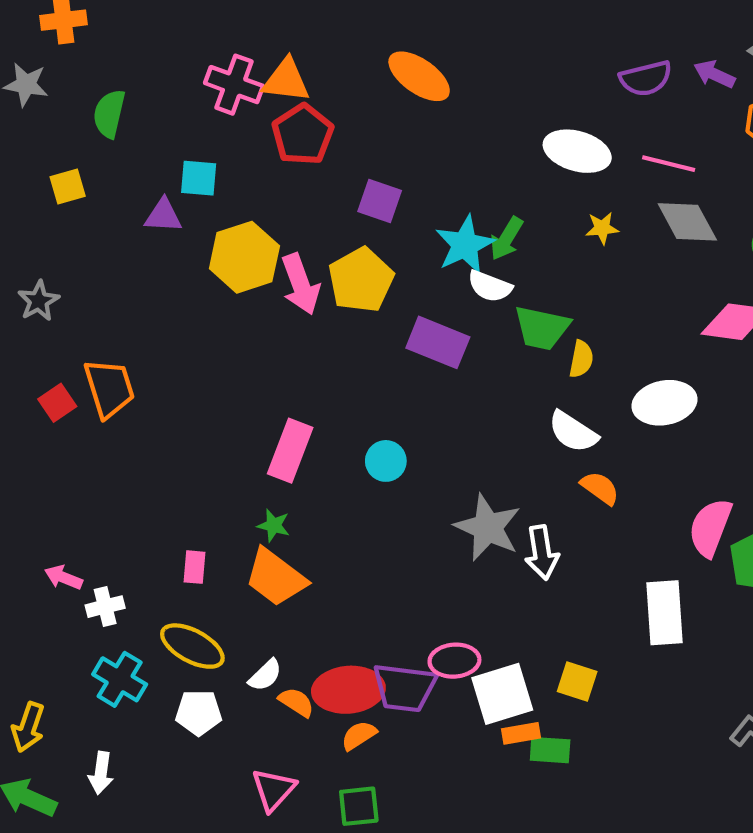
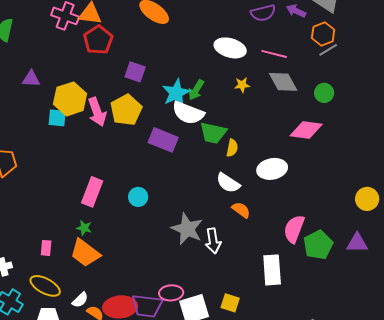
cyan square: (199, 178) -> (57, 118), moved
white semicircle: (490, 286) -> (188, 113), size x1.5

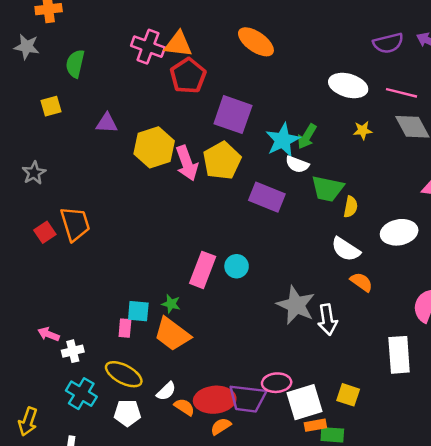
purple square: (135, 72) -> (233, 115), size x1.5
white semicircle: (188, 113) -> (297, 164), size x0.6
cyan square: (57, 118) -> (138, 311), moved
pink rectangle: (92, 192) -> (203, 270), moved

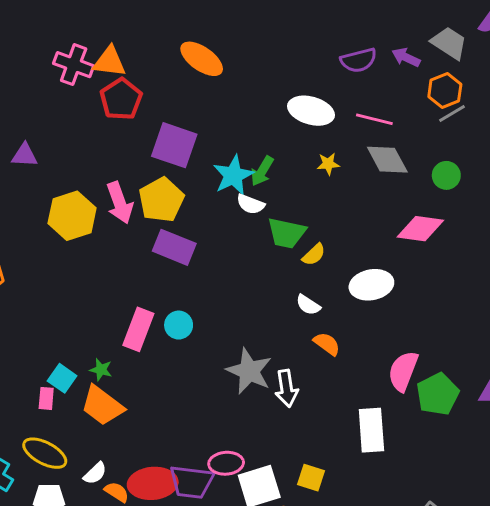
yellow hexagon: (154, 147) -> (72, 216), moved
purple rectangle: (267, 197) -> (174, 247), moved
yellow semicircle: (351, 207) -> (314, 255), turned 35
white semicircle: (346, 249) -> (308, 305), size x0.7
cyan square: (138, 311) -> (62, 378), turned 30

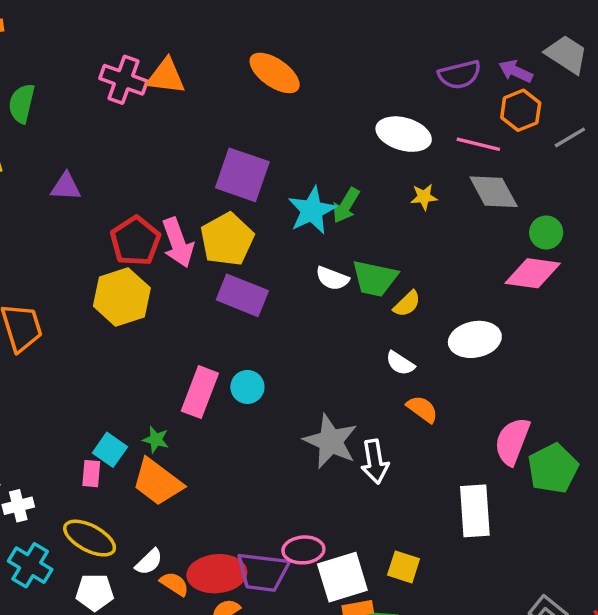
orange hexagon: (445, 90) -> (521, 110), moved
red pentagon: (121, 99) -> (135, 241), moved
green circle: (446, 175) -> (546, 233), moved
white semicircle: (251, 204) -> (332, 278), moved
yellow hexagon: (72, 216) -> (122, 297), moved

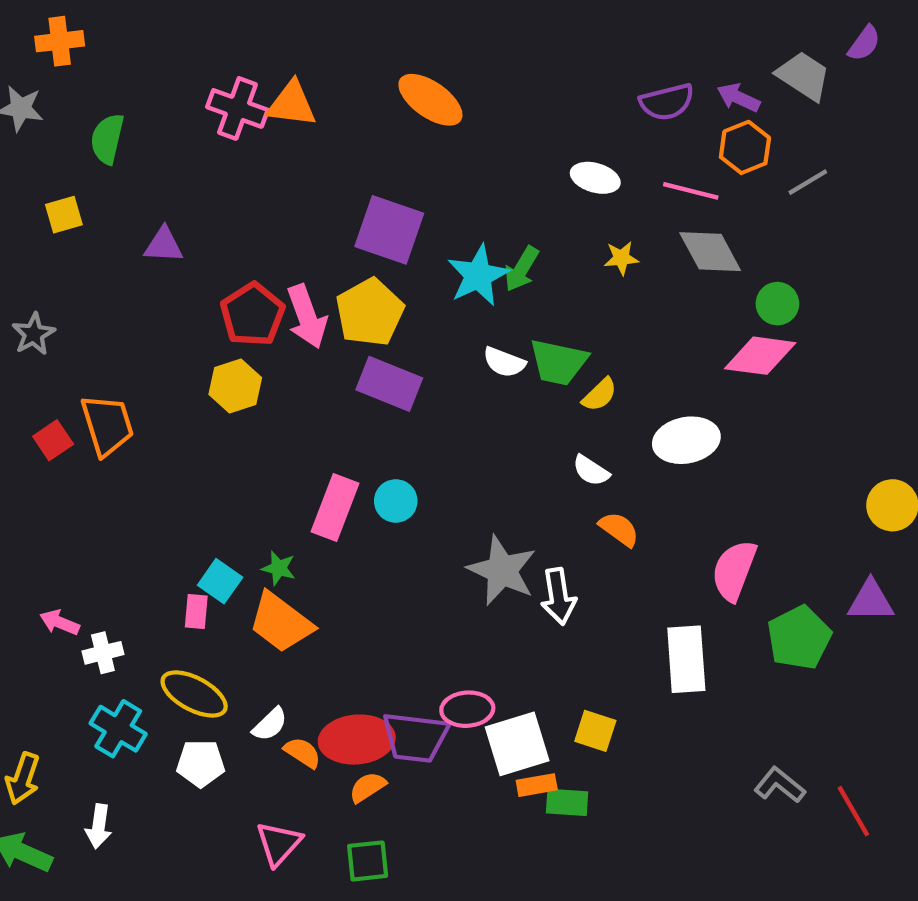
white ellipse: (404, 134) -> (595, 178), size x0.7
yellow hexagon: (122, 297) -> (235, 386), size x0.7
green pentagon: (553, 468) -> (799, 638), moved

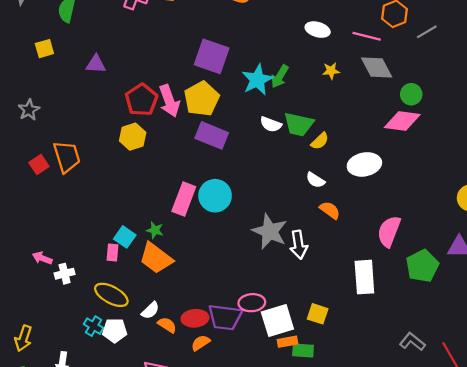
cyan circle: (396, 501) -> (215, 196), size x1.5
cyan cross: (118, 729) -> (94, 326), moved, size x0.7
red ellipse: (357, 740) -> (195, 318), size x0.7

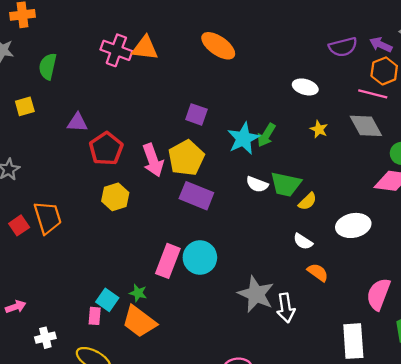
pink line: (367, 36) -> (373, 94), moved
purple square: (212, 56) -> (196, 114), size x0.6
yellow star: (331, 71) -> (319, 129), turned 30
red pentagon: (141, 100) -> (106, 149), moved
pink arrow: (42, 258) -> (16, 307), moved, turned 138

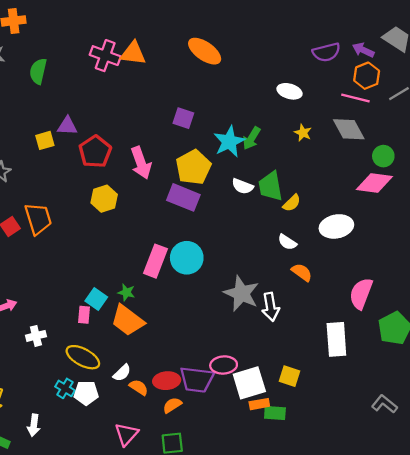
yellow square: (25, 106) -> (45, 140), moved
yellow pentagon: (186, 158) -> (193, 167), moved
green trapezoid: (286, 184) -> (271, 186), turned 68

